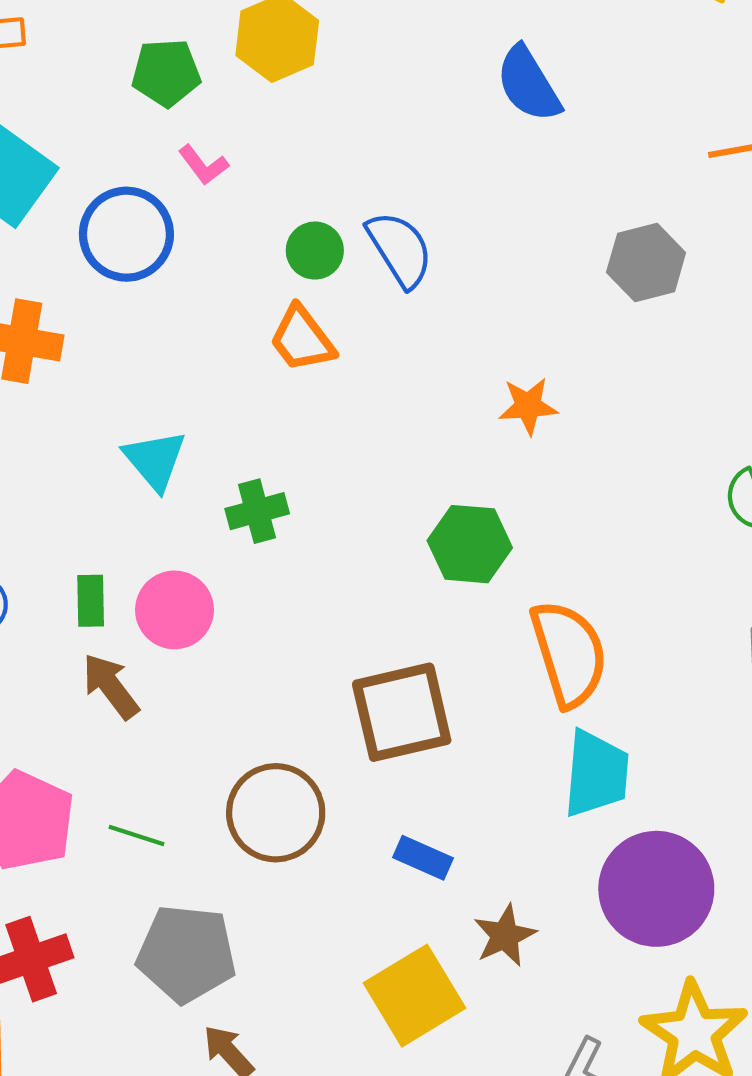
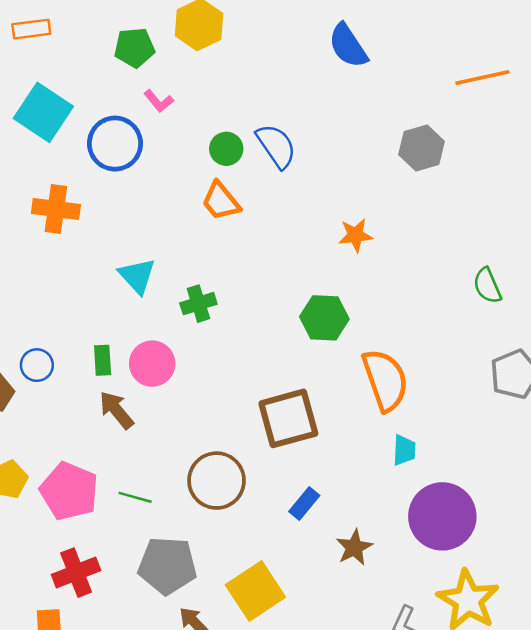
cyan trapezoid: (596, 774) -> (404, 450), size x0.6
blue rectangle: (423, 858) -> (304, 504), turned -72
yellow square: (415, 996) -> (255, 591), moved

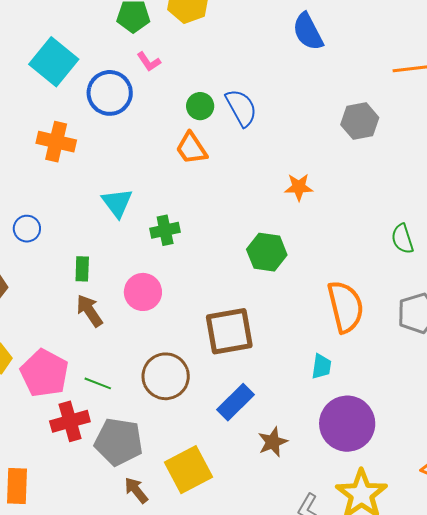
pink circle: (152, 364) -> (143, 292), moved
blue circle: (37, 365) -> (27, 229), moved
orange semicircle: (385, 380) -> (346, 307), moved
blue rectangle: (304, 504) -> (235, 402), size x1.4
red cross: (76, 573) -> (70, 421), moved

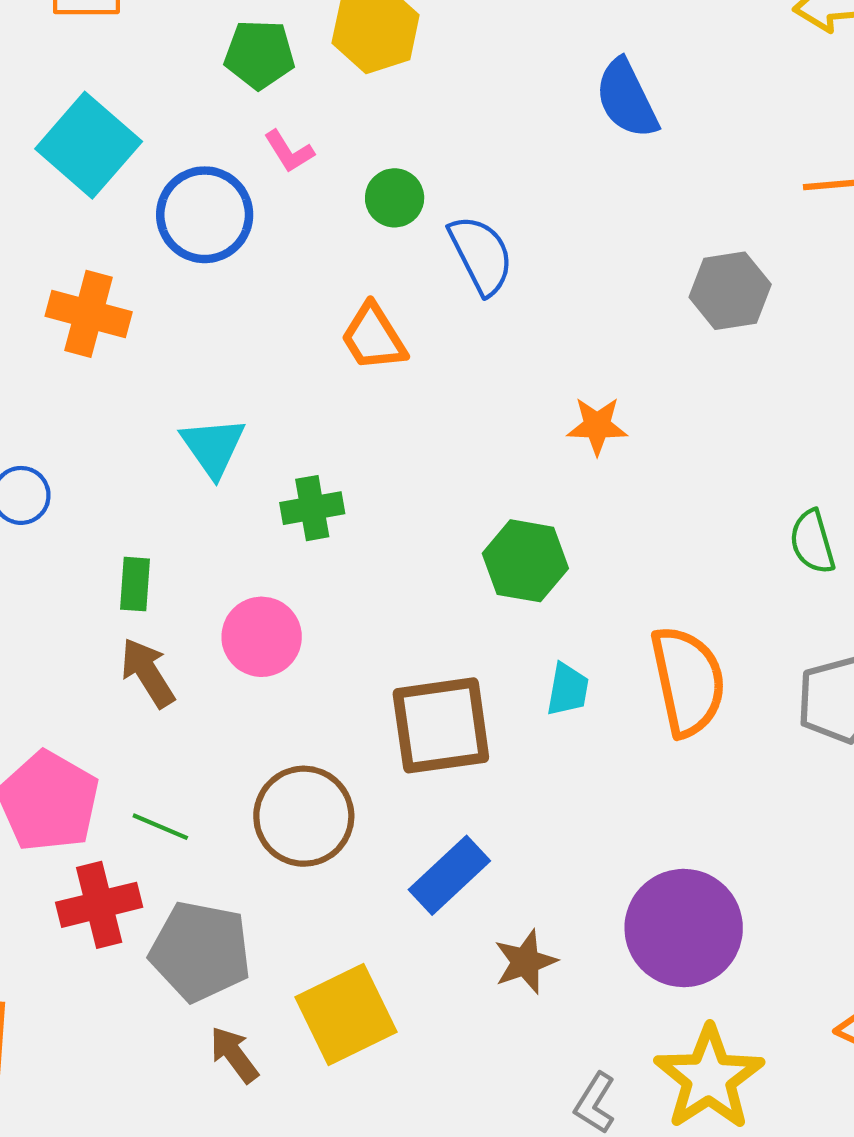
green circle: (200, 106) -> (395, 198), moved
cyan trapezoid: (321, 366) -> (568, 690), moved

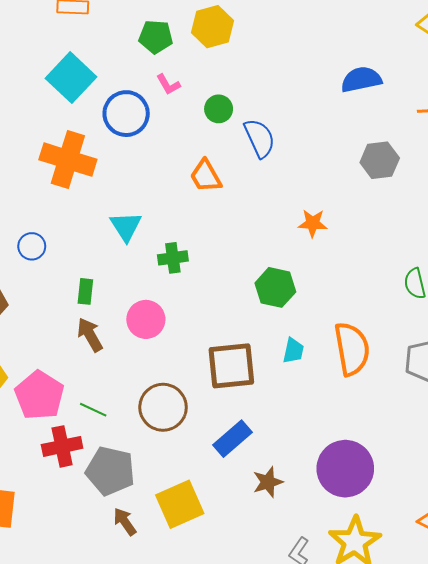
blue semicircle: (627, 99) -> (361, 80), moved, turned 102
orange cross: (89, 314) -> (68, 160), size x1.4

